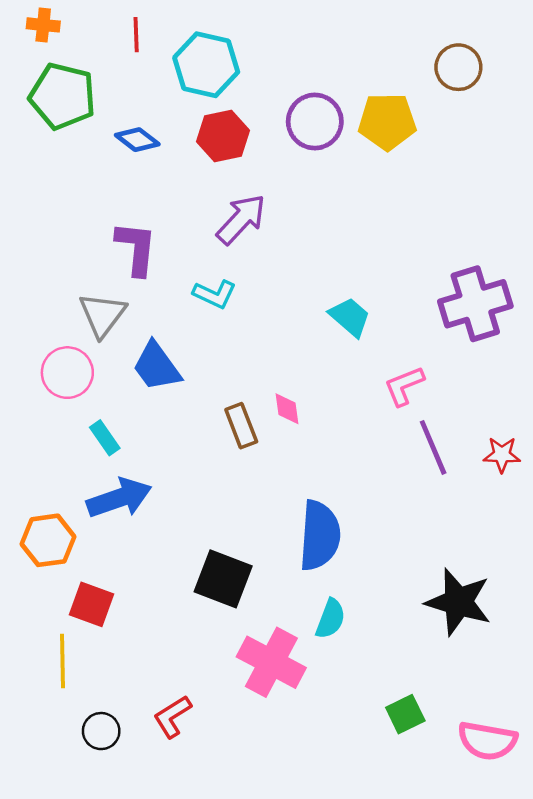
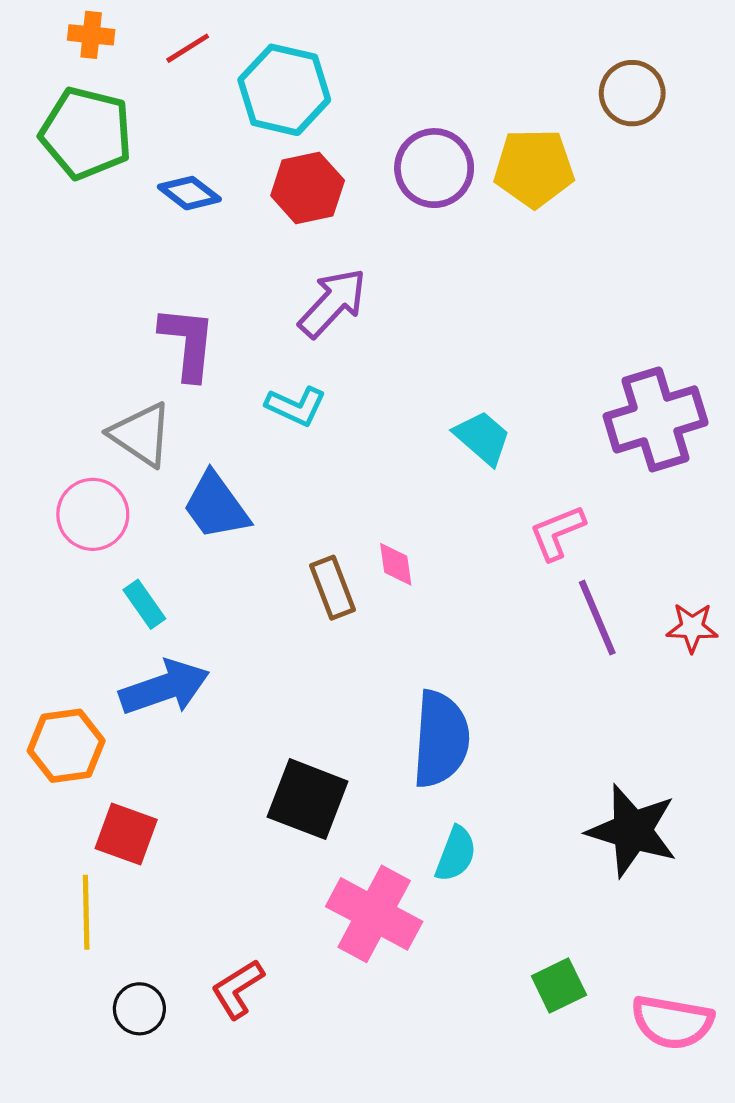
orange cross: (43, 25) -> (91, 35), moved
red line: (136, 35) -> (188, 48), turned 60
gray triangle: (102, 315) -> (141, 434), turned -33

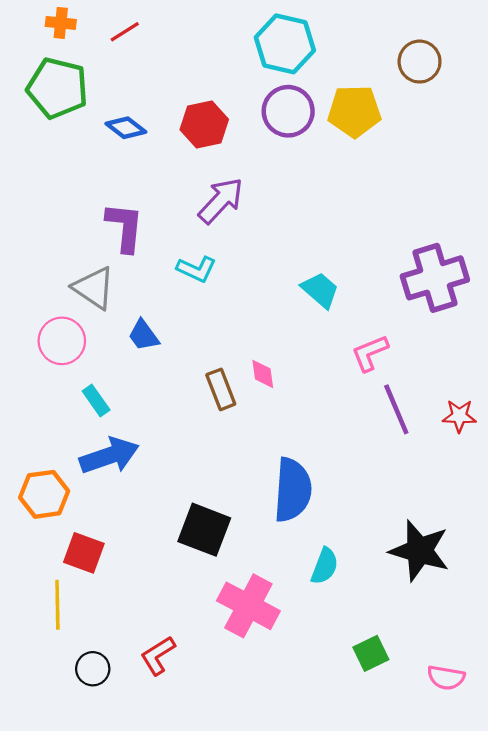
cyan hexagon: (284, 90) -> (285, 44), moved
blue trapezoid: (216, 506) -> (144, 335), size x0.7
cyan semicircle: (456, 854) -> (325, 566), moved
pink semicircle: (672, 1022) -> (446, 678), size x0.7

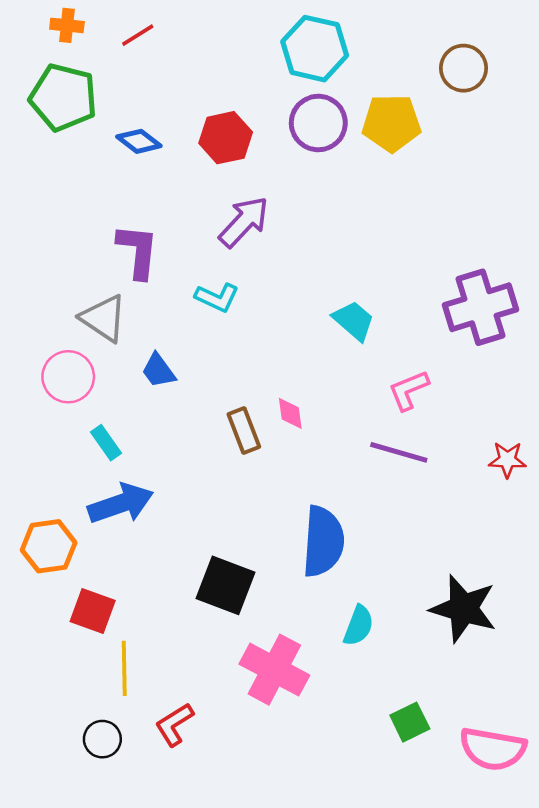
purple line: (396, 409) -> (399, 452), moved, turned -51
yellow line: (57, 605) -> (124, 668), moved
pink semicircle: (446, 678) -> (493, 749), size x1.6

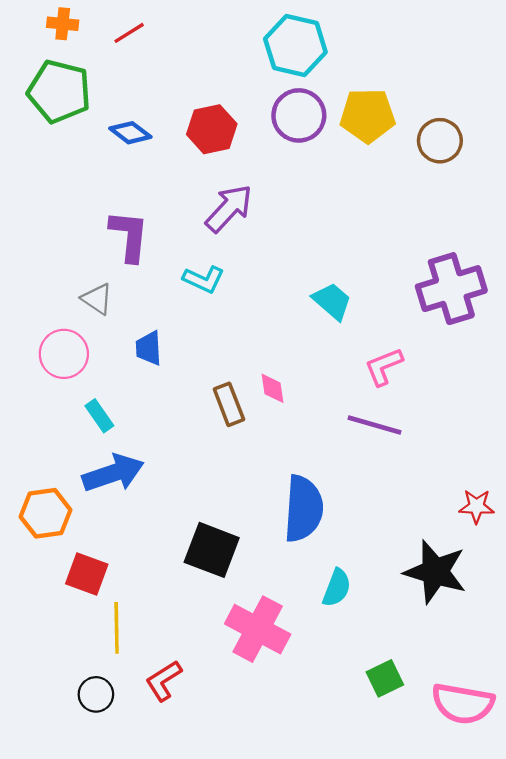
brown circle: (463, 68) -> (440, 141), moved
gray triangle: (104, 318) -> (97, 299), size x0.7
blue trapezoid: (158, 371) -> (149, 348), turned 33
red star: (507, 460) -> (477, 506), moved

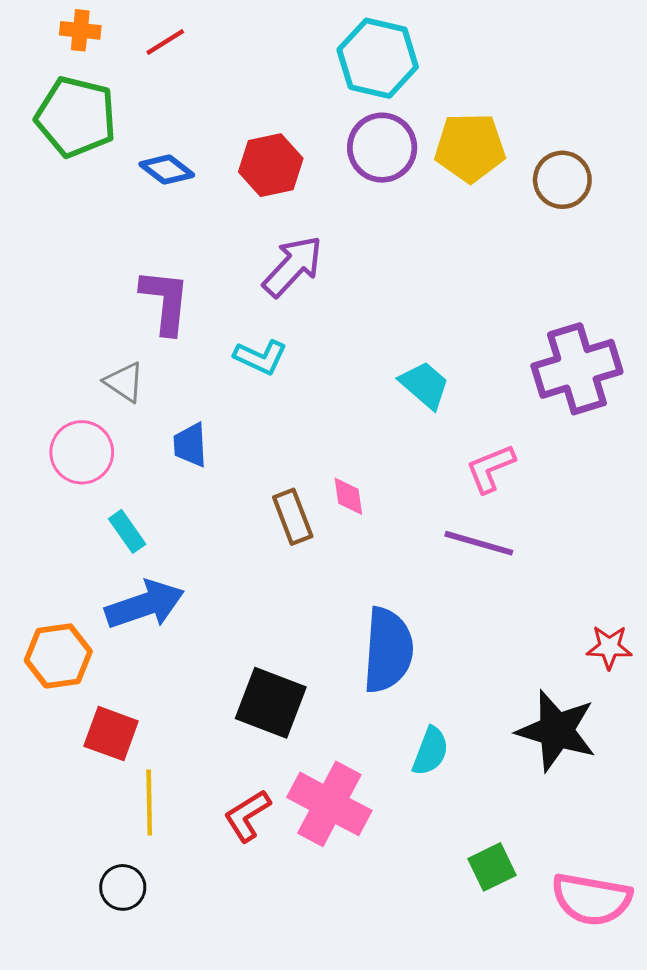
red L-shape: (164, 681) -> (247, 816), moved

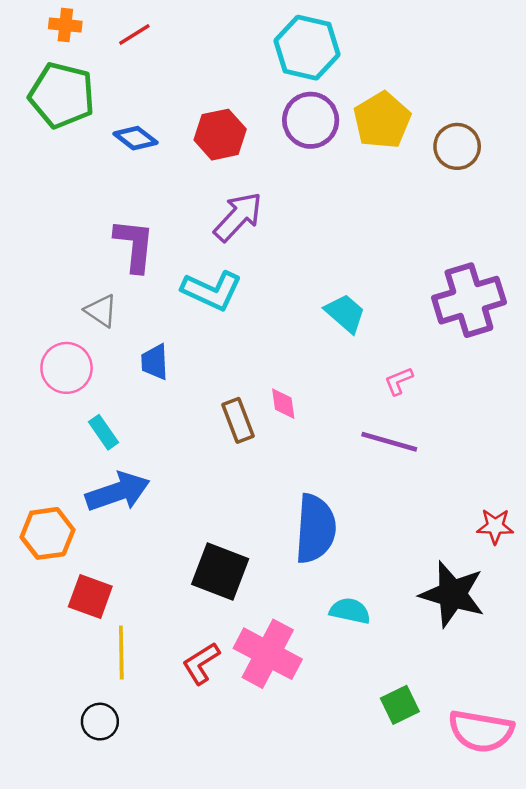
yellow pentagon: (470, 148) -> (382, 120), turned -30
cyan L-shape: (260, 357) -> (212, 291), size x1.4
pink L-shape: (491, 468) -> (399, 381), size x0.7
cyan semicircle: (430, 751) -> (350, 611), turned -99

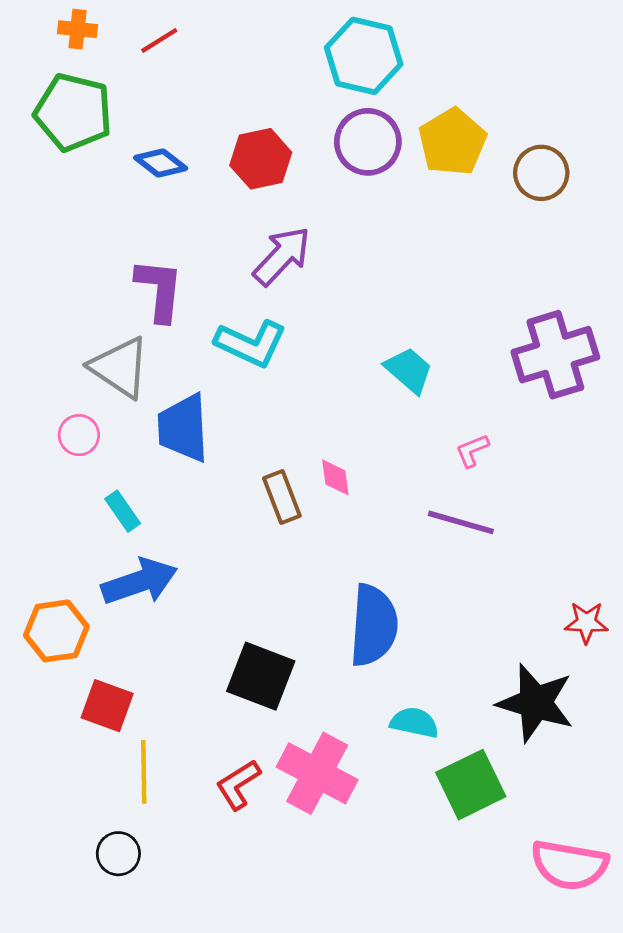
gray triangle: (101, 311) -> (120, 367), size x1.6
blue trapezoid: (155, 362) -> (183, 428), size x1.6
pink circle: (67, 368) -> (79, 435), size x0.7
green square: (400, 705) -> (471, 785), moved, size x1.5

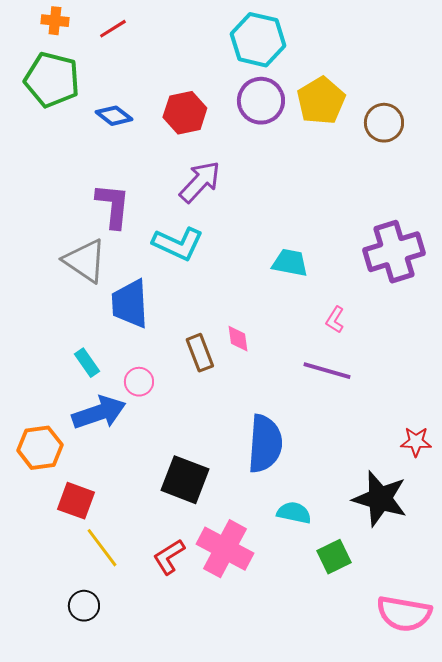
cyan trapezoid: (409, 370) -> (290, 263), turned -30
pink circle: (79, 435) -> (139, 382), moved
pink L-shape: (472, 451) -> (335, 320), turned -36
yellow line: (144, 772) -> (102, 548), turned -36
green square: (471, 785) -> (334, 557), size x0.7

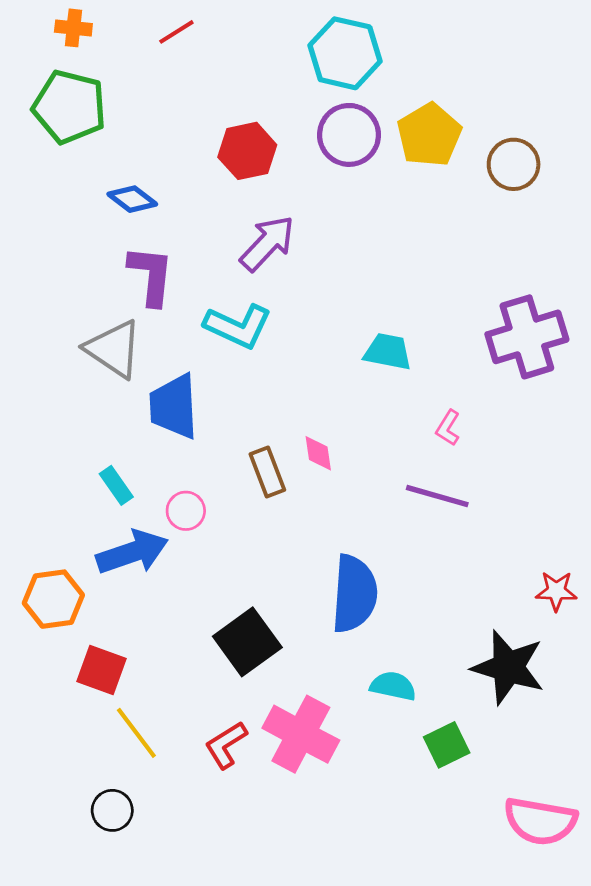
red line: (113, 29) -> (176, 32), moved
blue diamond: (114, 116) -> (132, 199), moved
black square: (185, 480) -> (247, 642), turned 33

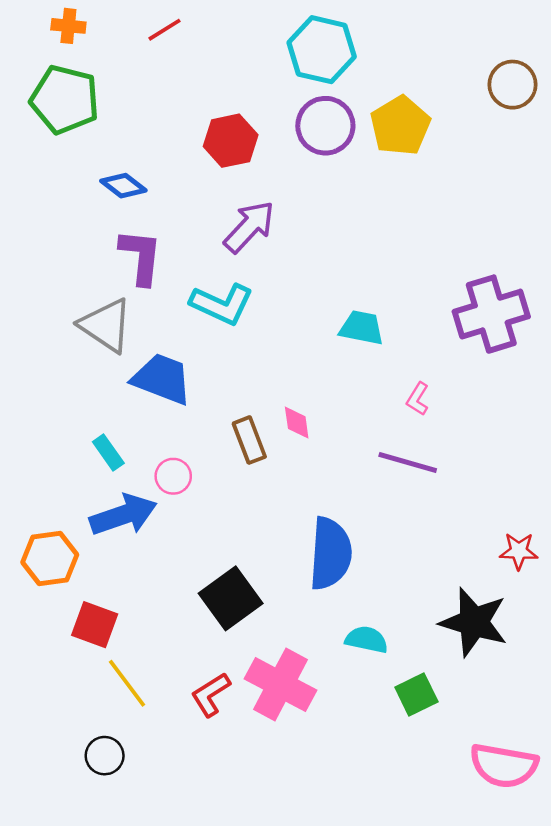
brown circle: (514, 164) -> (512, 85), moved
blue trapezoid: (174, 406) -> (162, 379), turned 114

